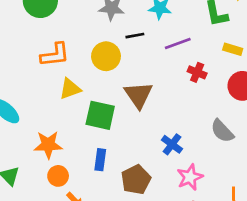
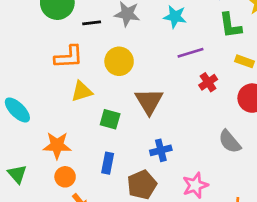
black line: (135, 36) -> (92, 23), moved
red cross: (197, 72) -> (208, 82), turned 30
green square: (100, 115) -> (110, 119), size x0.7
blue cross: (172, 144) -> (161, 150), moved, turned 36

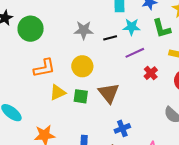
cyan star: (175, 17) -> (132, 27), moved
black line: (92, 23) -> (110, 38), moved
green square: (110, 119) -> (81, 96), moved

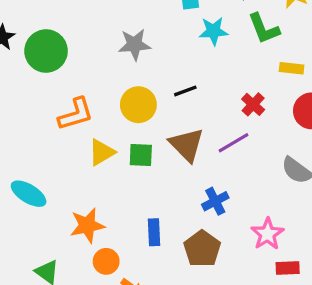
black line: (110, 38) -> (185, 91), moved
purple line: (135, 53) -> (234, 143), moved

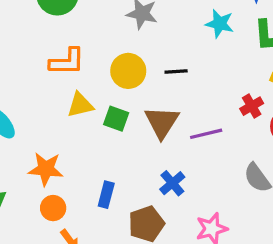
red cross: (253, 104) -> (252, 106), moved
blue cross: (215, 201) -> (172, 183), turned -30

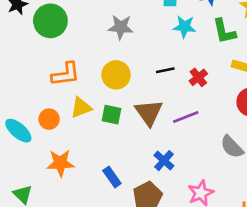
black line: (176, 72) -> (165, 70), moved
red cross: (252, 106) -> (198, 77), moved
blue rectangle: (106, 195) -> (112, 177), turned -42
orange circle: (53, 208) -> (49, 119), moved

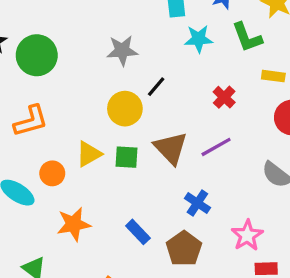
black line: (165, 70) -> (156, 87), moved, turned -30
orange L-shape: (66, 74) -> (31, 121), moved

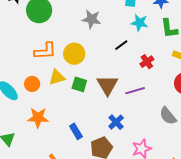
black line: (156, 87) -> (121, 45), moved
yellow circle: (125, 109) -> (74, 54), moved
orange L-shape: (31, 121) -> (45, 51), moved

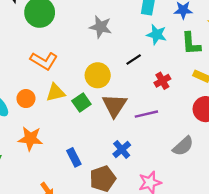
orange L-shape: (45, 51) -> (44, 61), turned 30
yellow circle: (74, 54) -> (98, 75), moved
green square: (79, 84) -> (81, 103), turned 35
gray semicircle: (168, 116) -> (183, 146), turned -96

